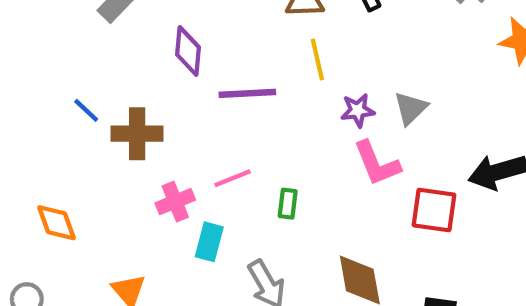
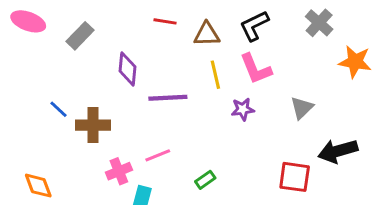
gray triangle: (411, 108) -> (302, 108), moved
pink L-shape: (377, 163) -> (256, 69), moved
green rectangle: (288, 204) -> (205, 180), moved, turned 48

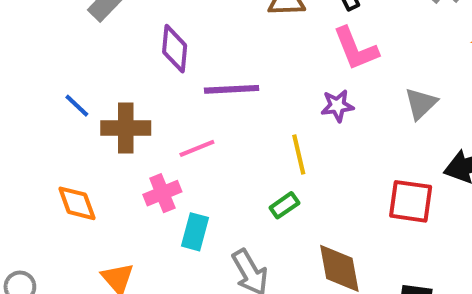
yellow line: (215, 75) -> (299, 154), moved
pink line: (158, 155) -> (197, 148), moved
orange diamond: (38, 186) -> (77, 203), moved

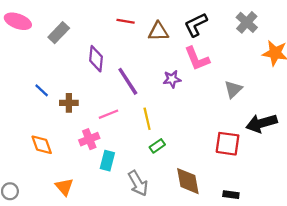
purple line: (232, 89) -> (128, 81), turned 60
purple star: (337, 106) -> (172, 79), moved
brown cross: (126, 128) -> (69, 103), size x0.7
yellow line: (299, 154) -> (147, 119), moved

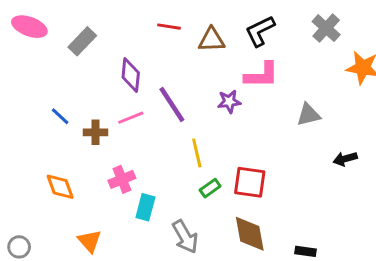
pink L-shape: (197, 59) -> (261, 75), turned -68
gray triangle: (233, 89) -> (308, 115), turned 30
pink line: (109, 114) -> (131, 118), moved
black arrow: (262, 123) -> (345, 159), size x0.6
red square: (228, 144) -> (250, 182), moved

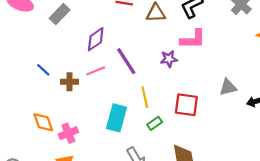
purple diamond: (131, 75) -> (96, 39), turned 50
gray triangle: (308, 115) -> (228, 87), moved
pink cross: (122, 179) -> (68, 133), moved
red square: (250, 182) -> (186, 105), moved
cyan rectangle: (145, 207) -> (116, 118), moved, size x1.4

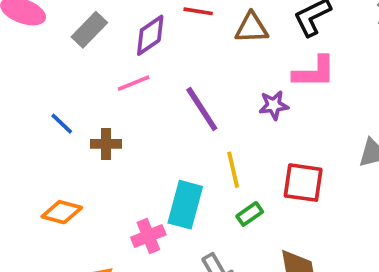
purple diamond: (96, 39) -> (150, 35), moved
pink line: (96, 71) -> (134, 83), moved
orange diamond: (43, 122) -> (62, 212), turned -55
pink cross: (68, 133) -> (148, 236), moved

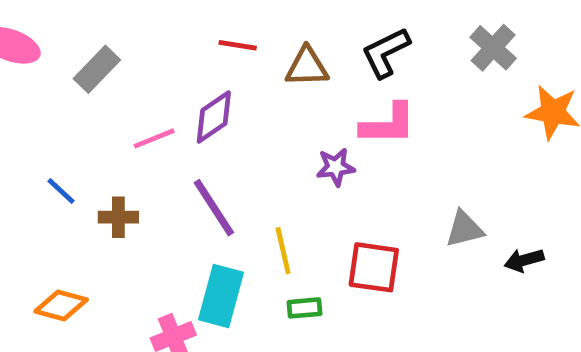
purple diamond: (150, 35) -> (214, 117), moved
purple line: (202, 109) -> (214, 208), moved
green rectangle: (250, 214) -> (305, 308), turned 30

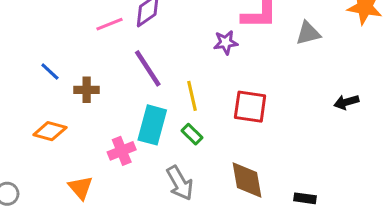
blue line: (61, 191) -> (50, 71), moved
brown cross: (118, 217) -> (87, 90), moved
gray triangle: (464, 229) -> (308, 33), moved
green rectangle: (305, 308) -> (192, 134), moved, turned 50

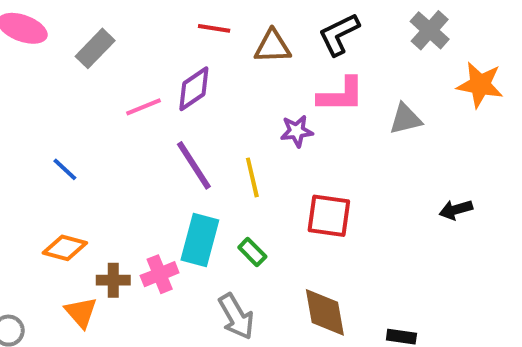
brown cross: (87, 90) -> (113, 280), moved
yellow line: (192, 96) -> (252, 177), moved
orange triangle: (80, 188) -> (81, 312), moved

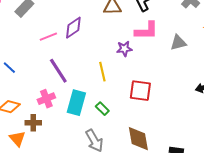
purple line: (194, 165) -> (58, 71), moved
pink cross: (160, 274) -> (46, 99), moved

